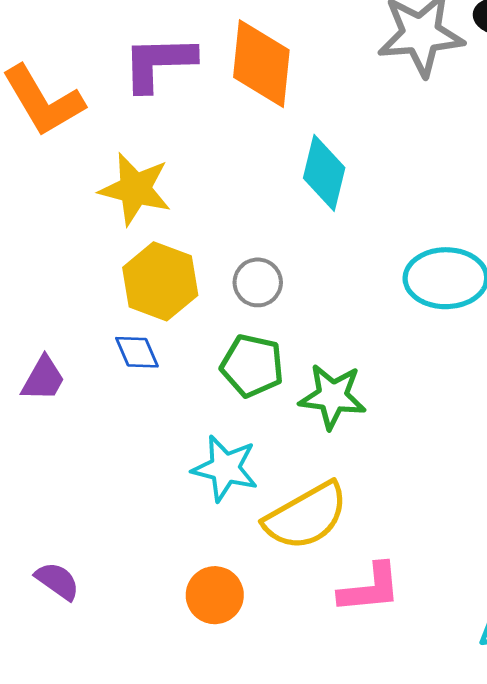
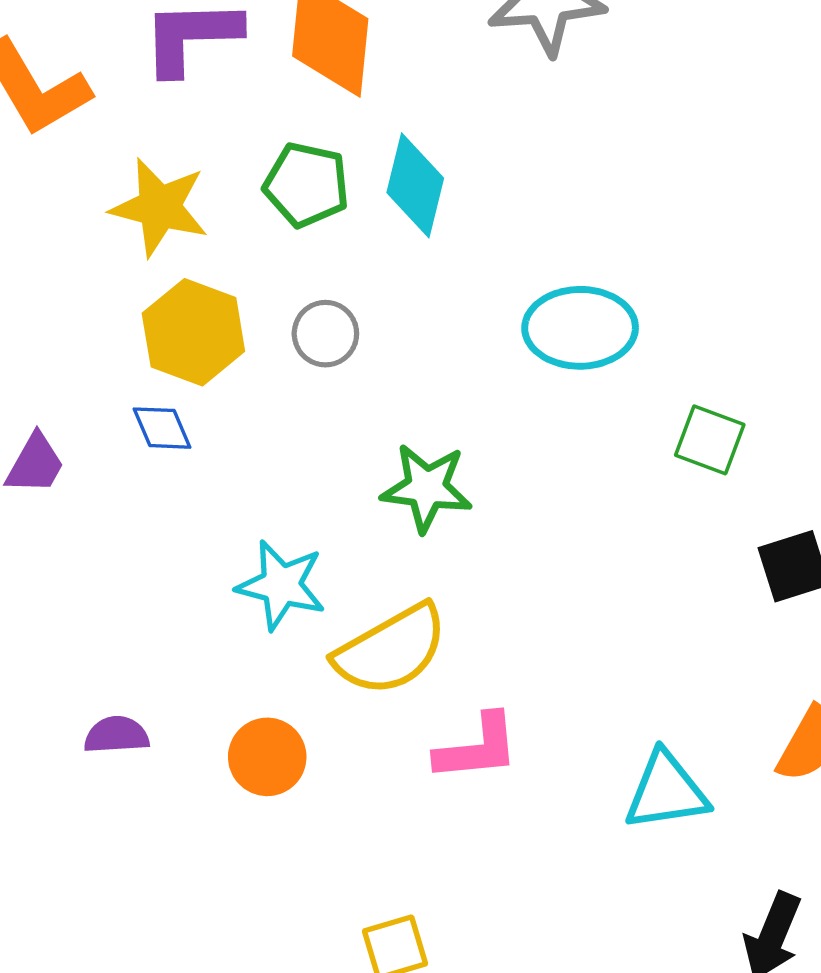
green pentagon: (252, 366) -> (306, 185), moved
purple semicircle: (57, 581) -> (117, 735), moved, turned -39

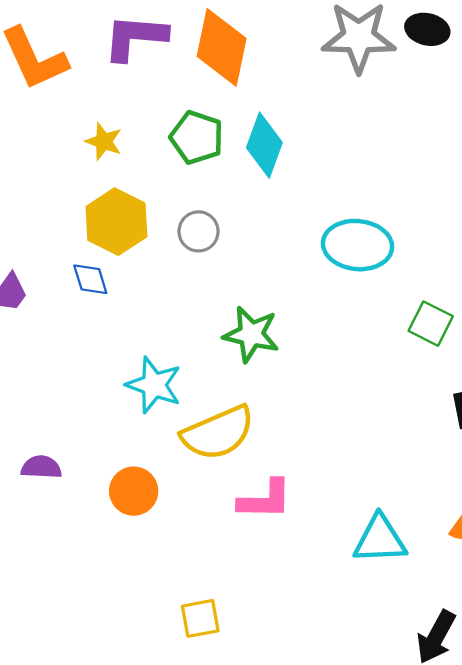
yellow star: (159, 207) -> (104, 141), size x0.6

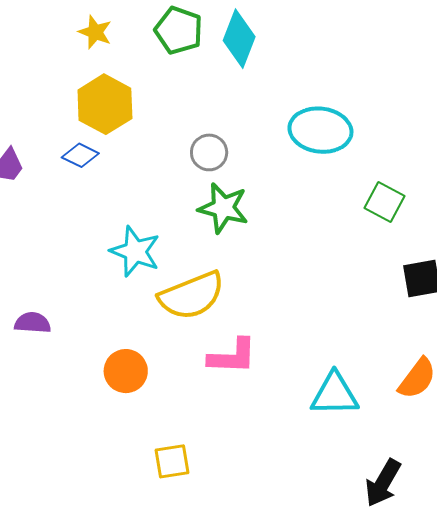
gray circle: (199, 231) -> (209, 152), moved
blue diamond: (90, 279) -> (80, 155), turned -48
orange circle: (134, 491) -> (126, 371), moved

